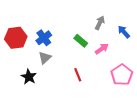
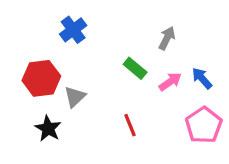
blue arrow: (124, 32) -> (202, 78), moved
red hexagon: (16, 38) -> (41, 78), moved
blue cross: (44, 38) -> (73, 30), moved

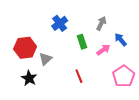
blue cross: (73, 30) -> (60, 23), moved
green rectangle: (135, 68) -> (82, 42), turned 32
blue arrow: (202, 78) -> (121, 40), moved

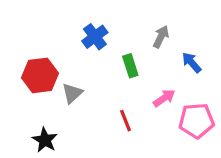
pink arrow: (103, 50) -> (164, 98), moved
pink pentagon: (124, 76) -> (196, 121), turned 30
black star: (29, 78) -> (45, 140), moved

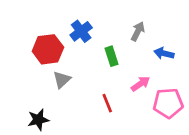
blue arrow: (192, 63) -> (164, 53), turned -36
red hexagon: (40, 75) -> (48, 49), moved
black star: (45, 140) -> (38, 120), turned 30

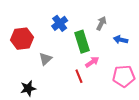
red hexagon: (48, 49) -> (22, 39), moved
green rectangle: (111, 56) -> (82, 42), size x1.5
pink arrow: (140, 84) -> (92, 62), moved

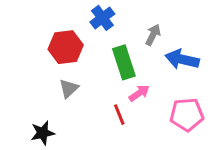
blue cross: (60, 23) -> (102, 18), moved
red hexagon: (22, 39) -> (66, 47), moved
blue arrow: (121, 40) -> (182, 59), size x1.5

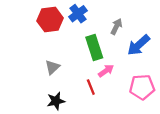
red hexagon: (66, 47) -> (50, 19), moved
blue arrow: (182, 59) -> (139, 45), turned -55
black star: (43, 133) -> (56, 101), moved

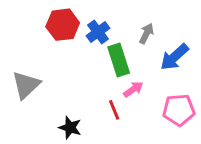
blue cross: (78, 14) -> (98, 32), moved
gray triangle: (52, 67) -> (26, 85), moved, size x1.5
black star: (56, 101) -> (70, 128), turned 30

